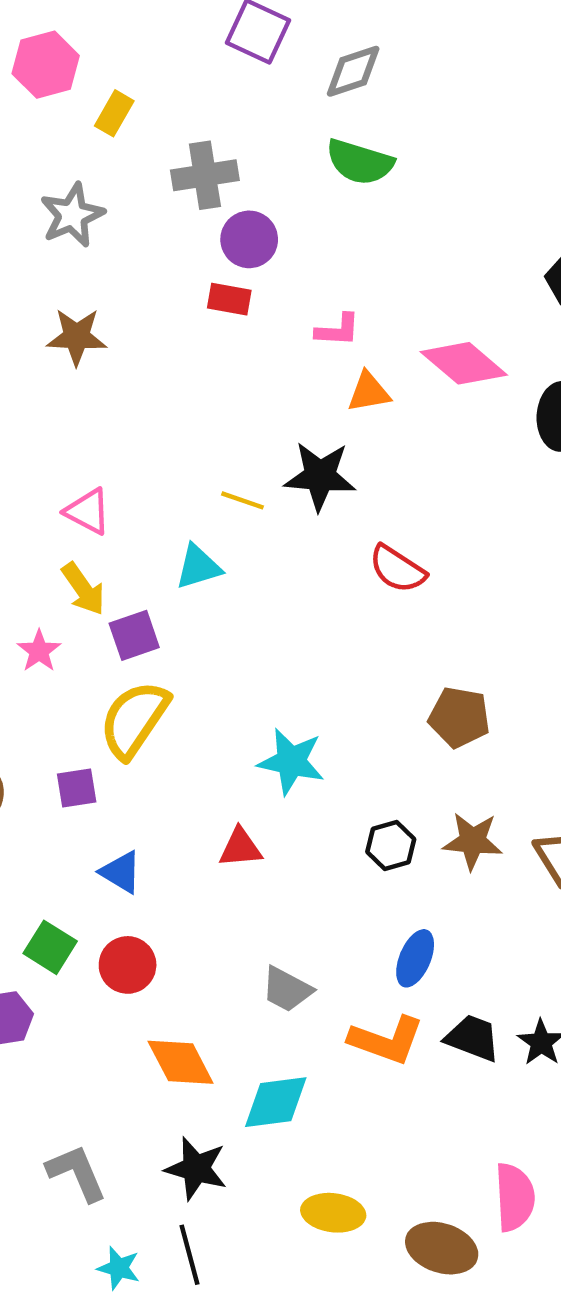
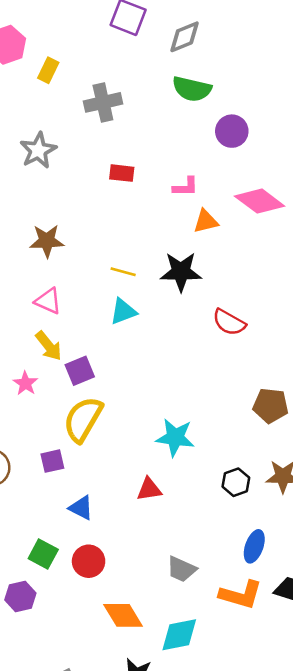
gray star: (72, 215) -> (38, 150), moved
purple circle: (249, 239) -> (232, 131), moved
brown star: (77, 337) -> (47, 241), moved
yellow line: (243, 500) -> (123, 272), moved
cyan triangle: (198, 567) -> (123, 311), moved

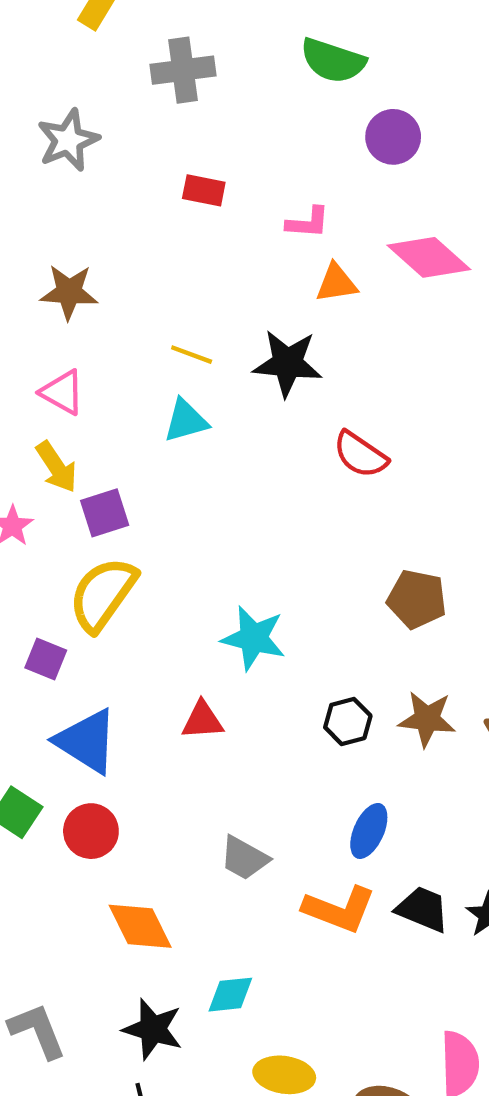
purple square: (52, 461) -> (46, 659), turned 30
blue triangle: (81, 508) -> (87, 741), size x1.6
cyan diamond: (179, 635) -> (230, 995), moved, size x0.7

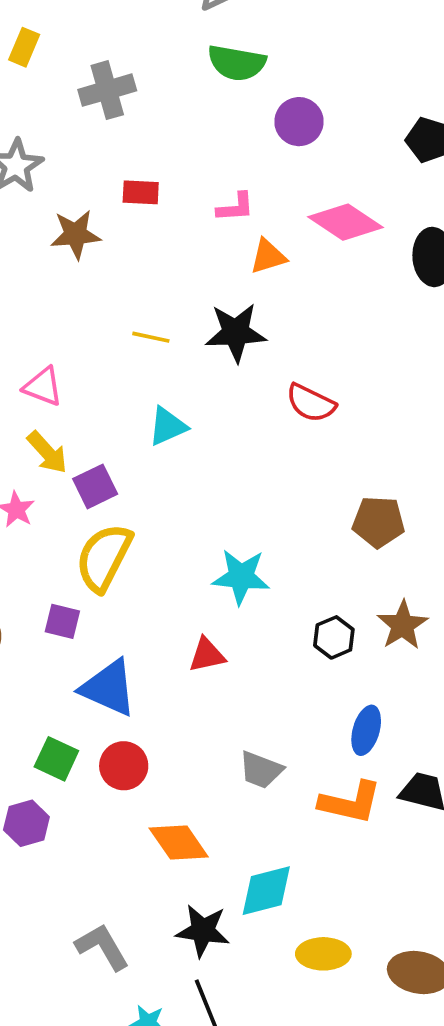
brown star: (69, 292) -> (76, 234), moved
cyan triangle: (186, 421) -> (167, 426), moved
brown star: (427, 719) -> (403, 625), turned -30
cyan diamond: (230, 995) -> (266, 891), size x1.4

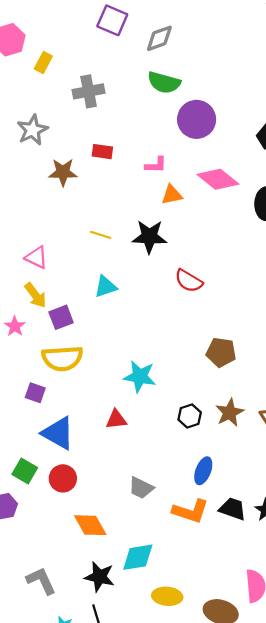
purple circle: (299, 122) -> (197, 119), size x1.4
yellow semicircle: (104, 557) -> (62, 358), turned -126

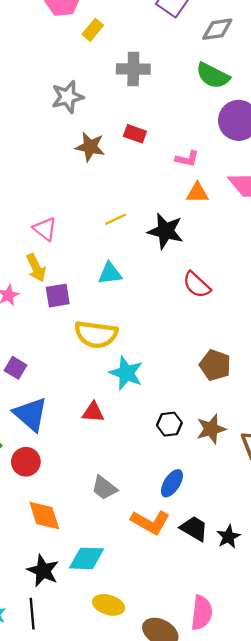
yellow line: (101, 235) -> (116, 219), turned -54
yellow semicircle: (62, 358) -> (96, 334), moved

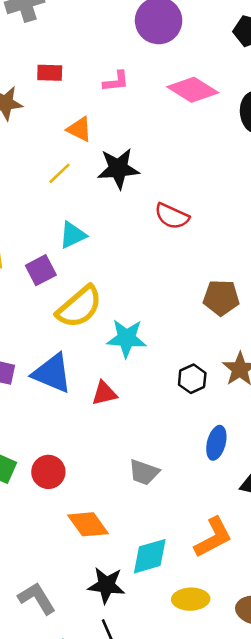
orange triangle: (197, 193) -> (79, 129), moved, turned 45
purple square: (58, 296) -> (41, 270), moved
yellow semicircle: (96, 334) -> (79, 307), turned -30
blue triangle: (31, 414) -> (52, 373), moved
orange L-shape: (150, 522) -> (213, 537), moved, turned -39

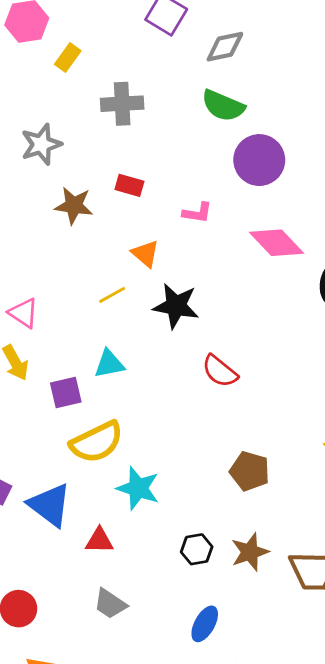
gray trapezoid: (144, 472) -> (110, 604), moved

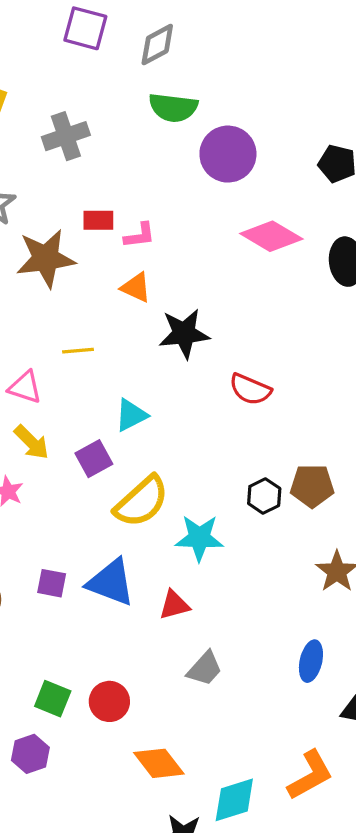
brown star: (74, 206) -> (46, 258), size x1.4
pink L-shape: (197, 213) -> (140, 235), moved
yellow line: (112, 295) -> (78, 351), moved, turned 40
black hexagon: (197, 549) -> (264, 496), moved
gray trapezoid: (110, 604) -> (205, 669), turned -66

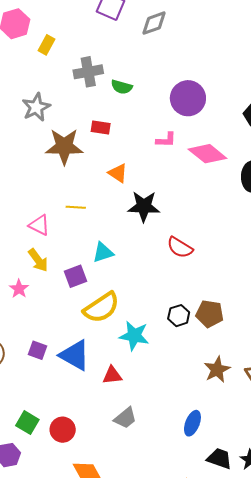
green semicircle: (173, 108) -> (122, 87), moved, size x0.7
pink L-shape: (140, 235) -> (166, 140), moved

